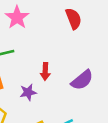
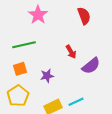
red arrow: (45, 71) -> (71, 52), moved, turned -32

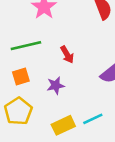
red arrow: (71, 52) -> (67, 55), moved

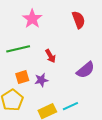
orange square: (21, 76) -> (22, 77), moved

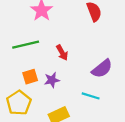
cyan line: (70, 106) -> (91, 96), moved, turned 42

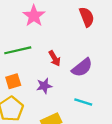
purple semicircle: (102, 69) -> (82, 68), moved
orange square: (30, 77) -> (13, 81), moved

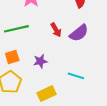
red arrow: (55, 58) -> (56, 30), moved
purple semicircle: (82, 68) -> (79, 33), moved

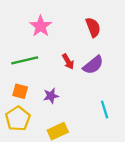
orange square: (12, 57) -> (20, 91), turned 32
cyan line: (76, 76) -> (105, 109), moved, turned 56

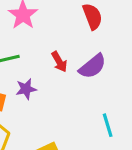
purple star: (51, 96) -> (26, 89), moved

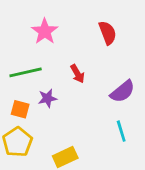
purple semicircle: (92, 66) -> (123, 91), moved

